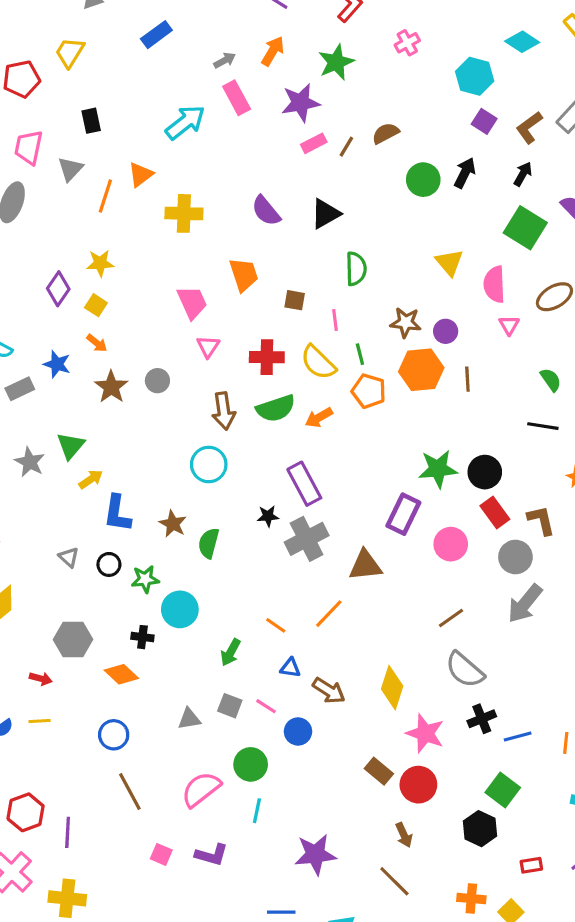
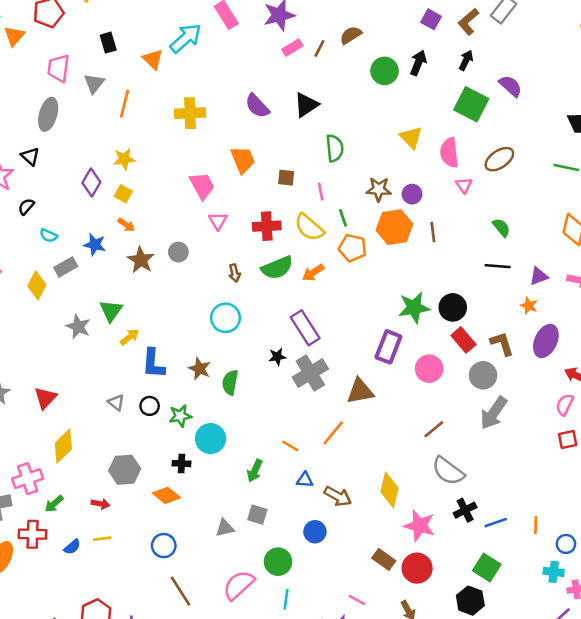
orange triangle: (141, 174) -> (153, 59), moved, turned -35
brown arrow: (224, 411) -> (234, 273), size x0.6
pink line: (266, 706) -> (357, 600), moved

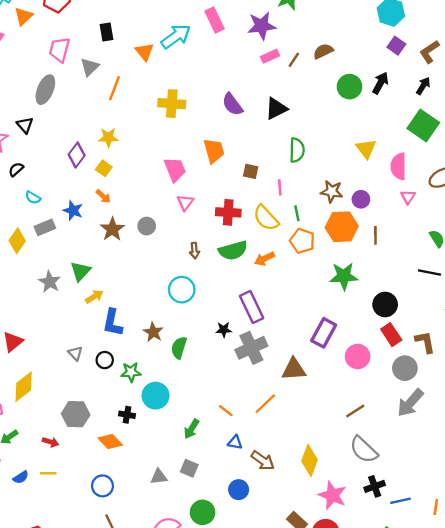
green star: (414, 308) -> (344, 276), moved

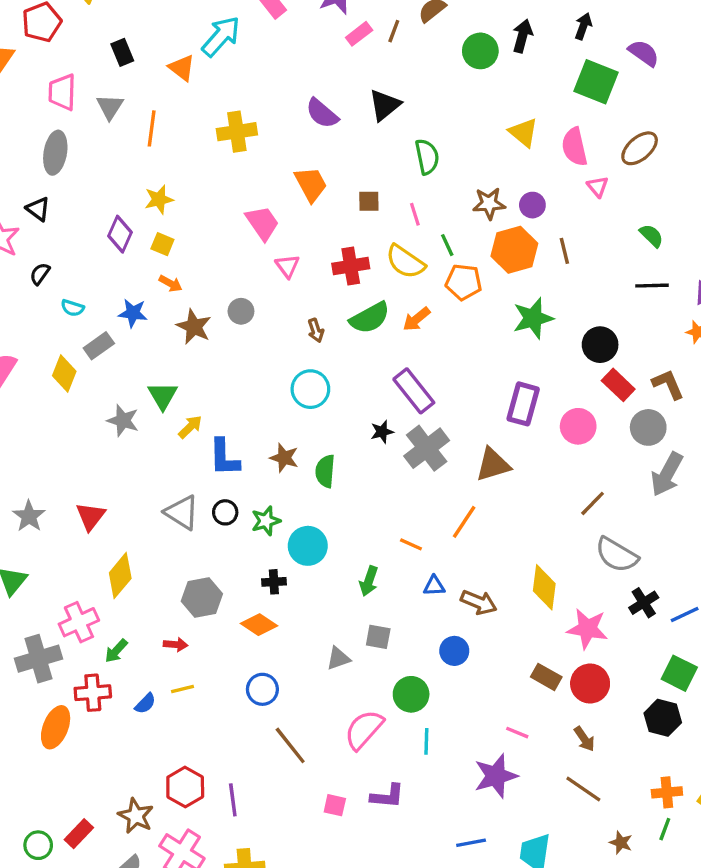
gray triangle: (75, 353) -> (182, 512), size x1.6

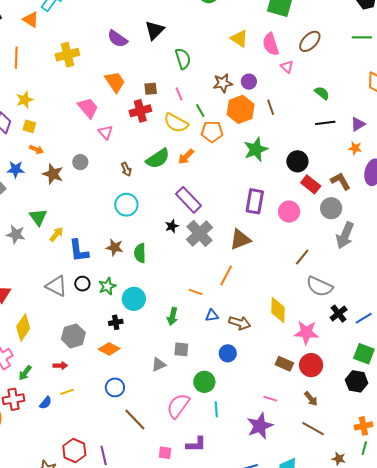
red cross: (351, 266) -> (140, 111), moved

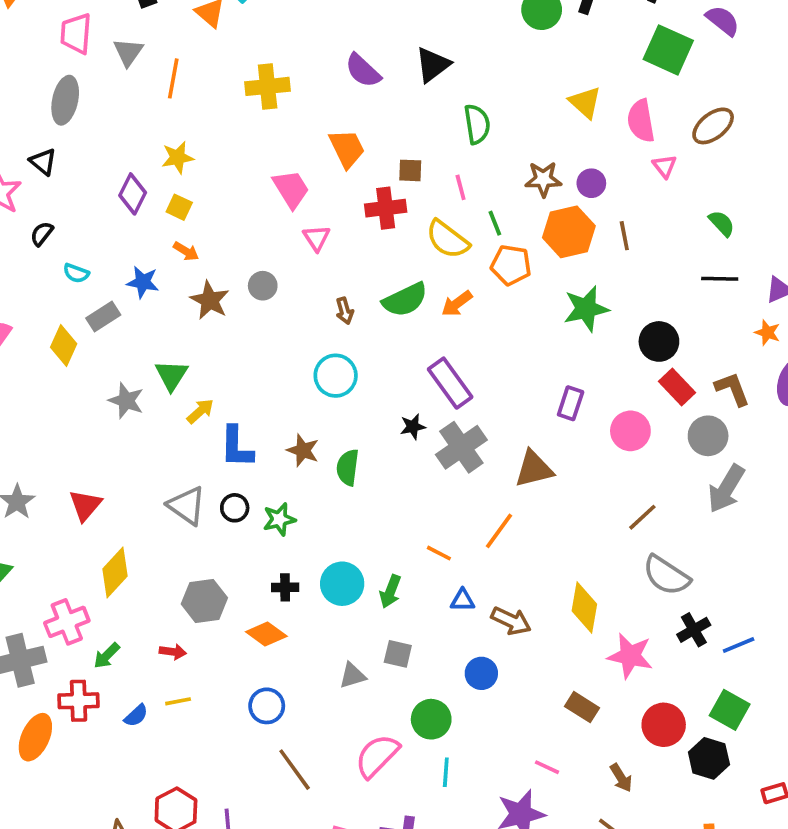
purple rectangle: (255, 201) -> (571, 403), size x0.7
cyan circle: (134, 299) -> (342, 584), moved
red circle: (311, 365) -> (664, 725), moved

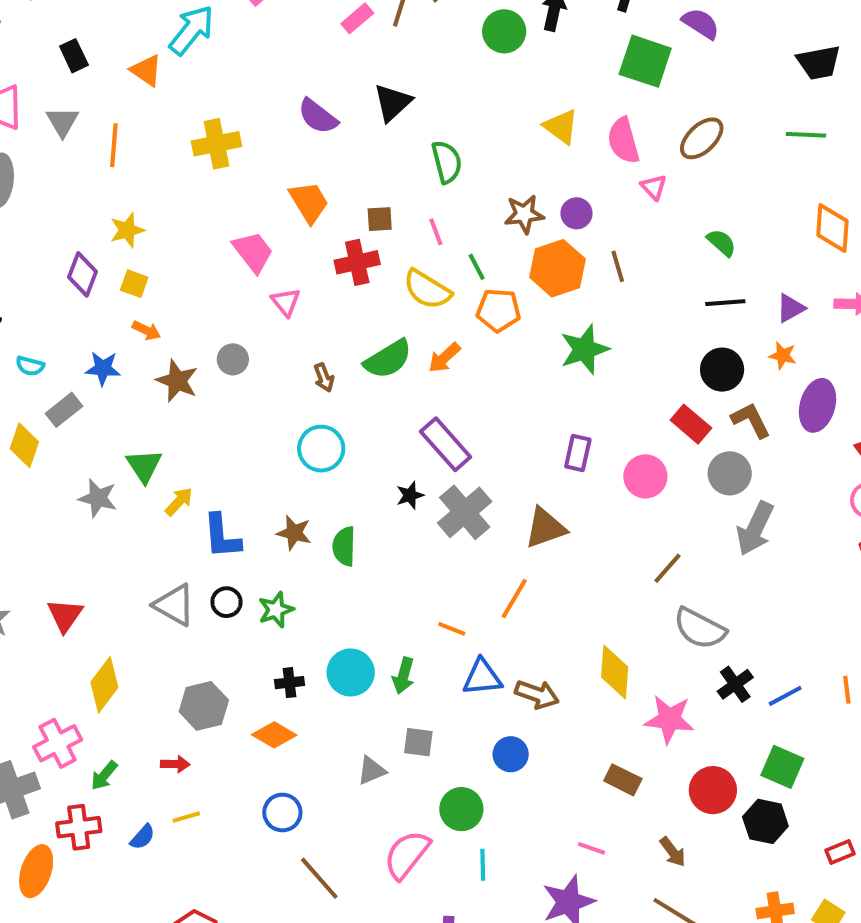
black circle: (659, 341) -> (722, 370), moved
blue triangle: (462, 600) -> (482, 677), size x1.5

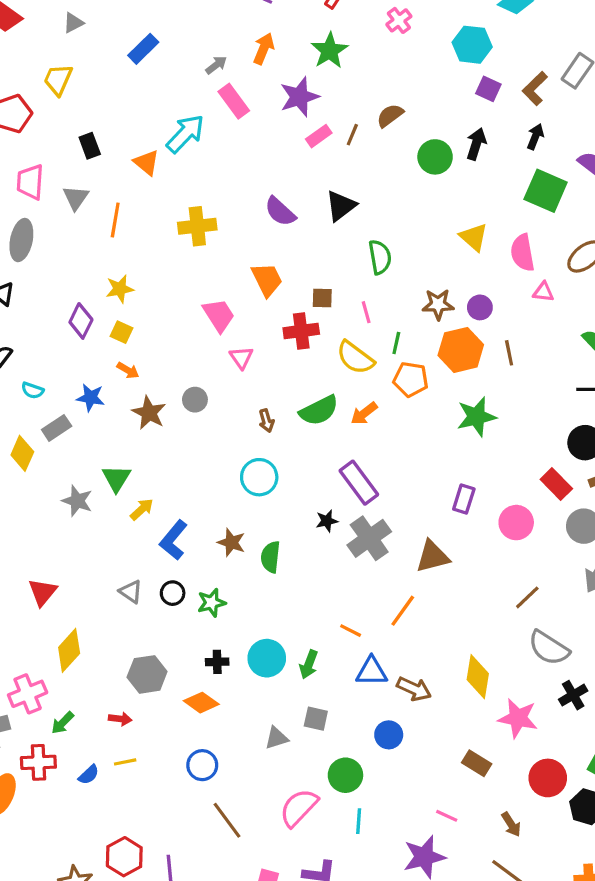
pink triangle: (654, 187) -> (543, 292), turned -45
green line: (477, 267) -> (396, 343), turned 35
blue L-shape: (222, 536) -> (174, 540), turned 39
gray triangle: (174, 605) -> (131, 592), size x0.7

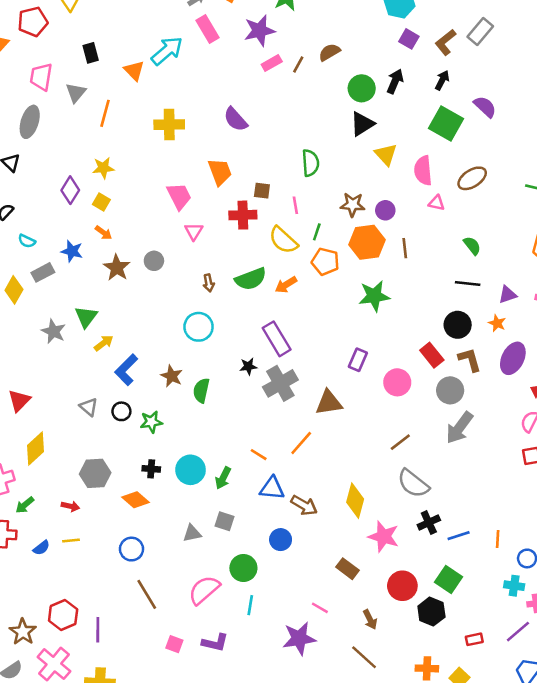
black triangle: (341, 206) -> (362, 124), moved

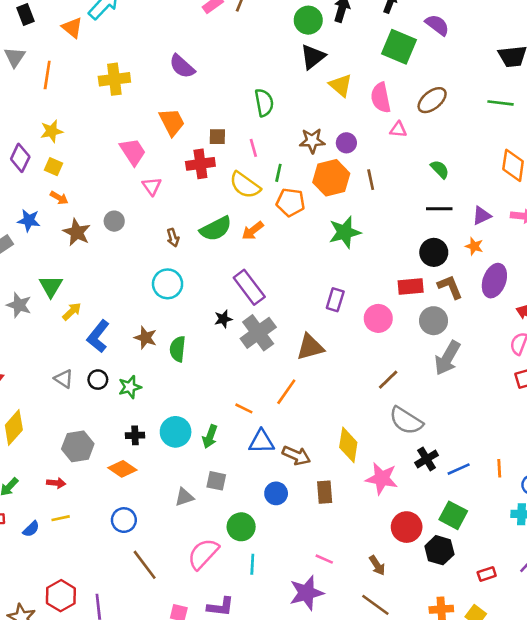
red rectangle: (432, 355) -> (411, 286), turned -50
brown rectangle: (347, 569) -> (325, 492), moved, turned 55

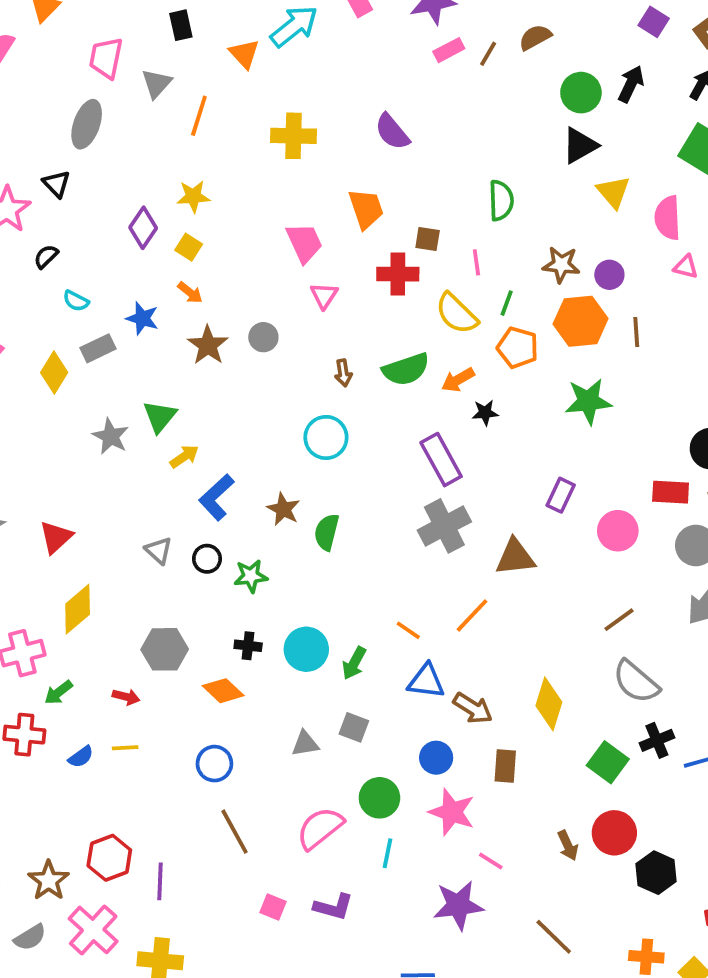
black star: (223, 319) -> (485, 413), moved
pink star: (382, 478) -> (452, 812), moved
green square: (453, 515) -> (608, 762), moved
brown arrow: (377, 565) -> (568, 845), moved

